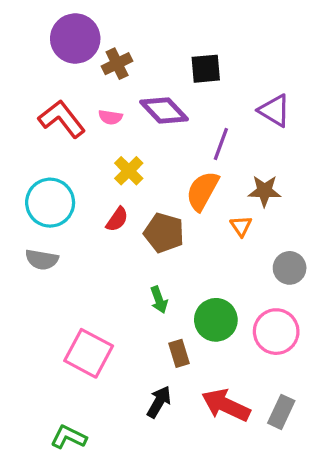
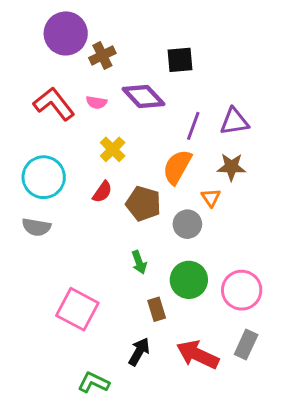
purple triangle: (274, 111) -> (234, 121), moved, turned -40
gray circle: (290, 268) -> (187, 224), moved
gray rectangle: (281, 412) -> (246, 344), moved
green L-shape: (69, 437) -> (94, 383), moved

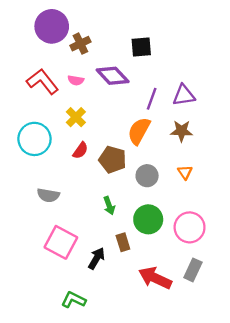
yellow cross: (113, 149) -> (76, 117), moved
orange triangle: (211, 198) -> (185, 172), moved
gray semicircle: (36, 227) -> (48, 195), moved
black arrow: (139, 352) -> (96, 258), moved

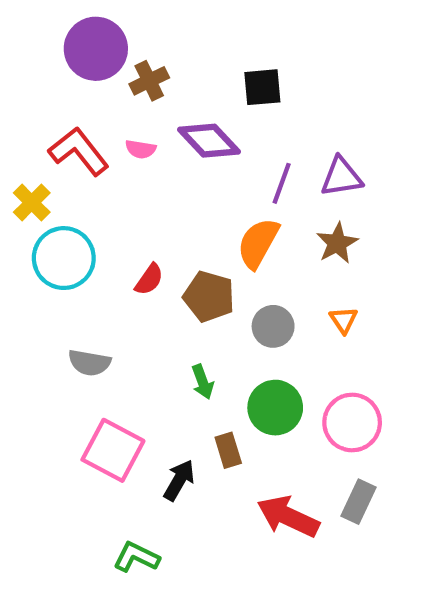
yellow cross: (76, 117) -> (32, 203), moved
brown star: (181, 131) -> (337, 243), turned -30

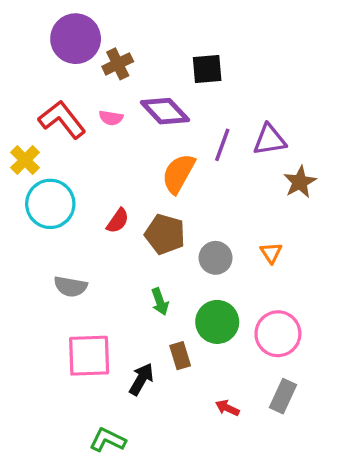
orange semicircle: (258, 243) -> (178, 174), moved
brown star: (337, 243) -> (300, 182), moved
pink square: (113, 450) -> (89, 356), turned -30
red arrow: (288, 516) -> (227, 408), size x0.5

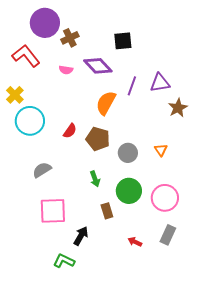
red L-shape: (62, 120) -> (26, 56), moved
gray semicircle: (71, 287) -> (42, 170), turned 138
black arrow: (141, 379) -> (81, 236), moved

